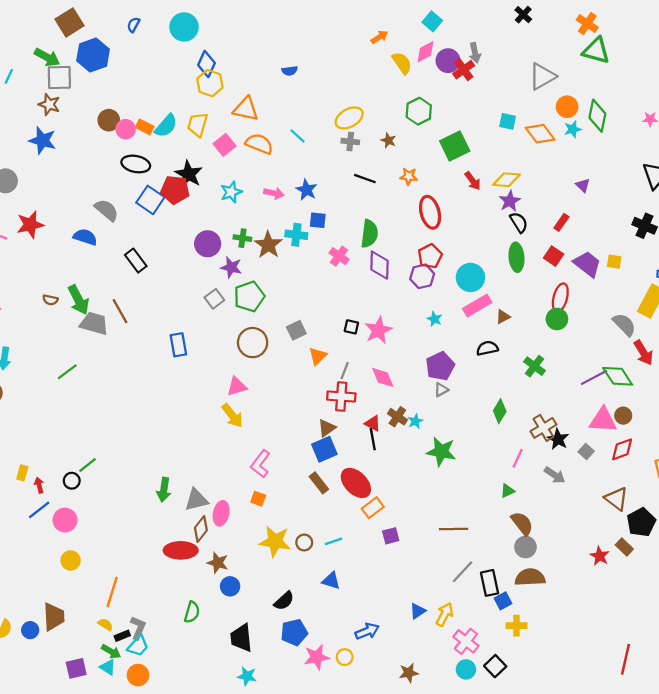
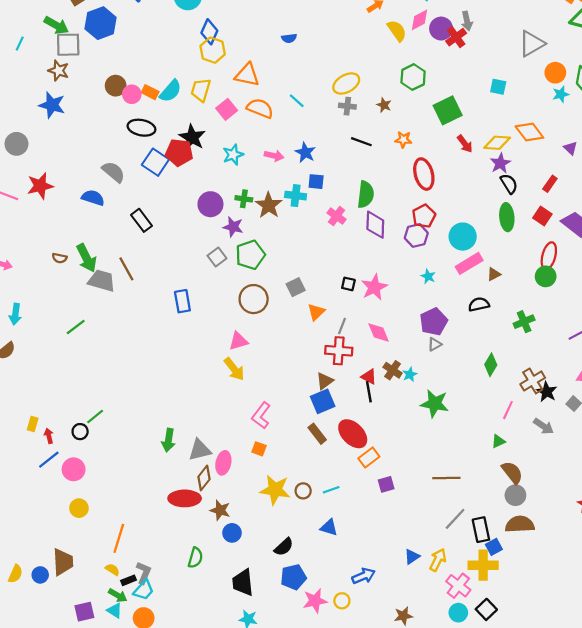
orange diamond: (540, 134) -> (529, 132), moved
green cross: (534, 366) -> (524, 322), turned 30
yellow cross: (517, 626) -> (483, 565), moved, size x1.5

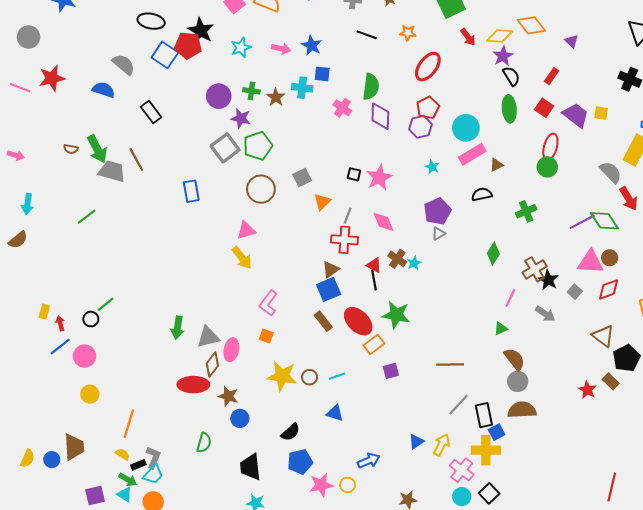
red ellipse: (424, 174) -> (428, 67), turned 52
brown star: (269, 205) -> (276, 97), size x0.7
gray square: (217, 257) -> (225, 148), size x1.5
green star: (435, 404) -> (396, 315), moved

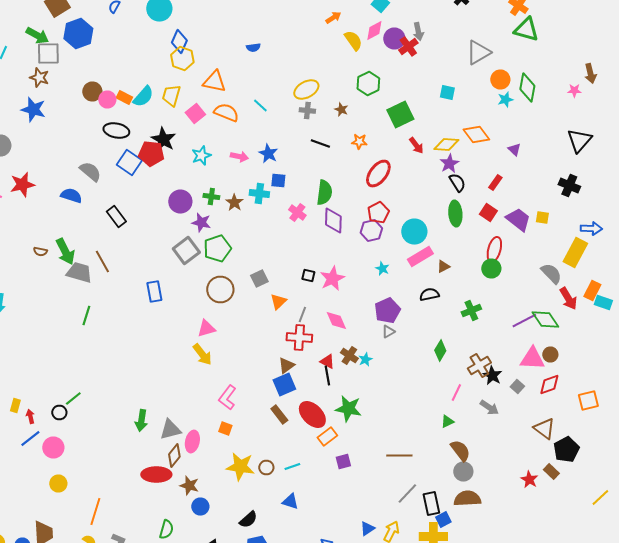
green line: (87, 217) -> (86, 316), moved, turned -36

